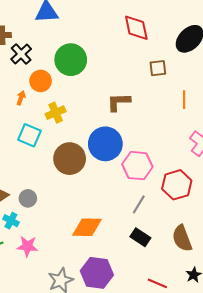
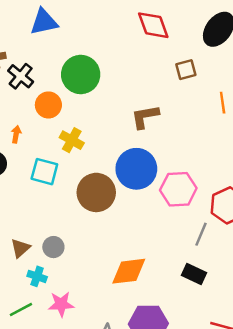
orange arrow: (21, 98) -> (16, 134), moved
yellow cross: (56, 113) -> (72, 140), turned -30
gray line: (139, 204) -> (201, 234), moved

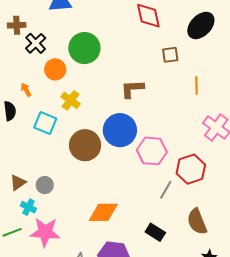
orange arrow: (16, 134) -> (26, 90), turned -48
black rectangle: (194, 274) -> (155, 232), moved
pink star: (61, 304) -> (45, 232), size x1.4

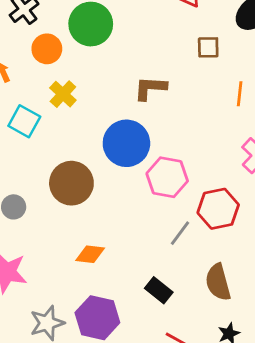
brown circle: (85, 145) -> (71, 183), moved
orange diamond: (103, 212) -> (90, 254), size x0.7

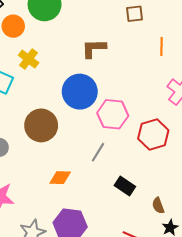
gray line: (180, 233) -> (98, 152), moved
brown semicircle: (218, 282) -> (158, 206), moved, size x0.6
black rectangle: (159, 290) -> (125, 186), moved

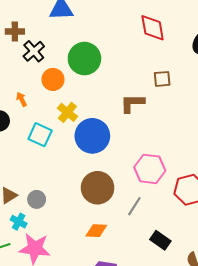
brown square: (135, 14) -> (162, 79), moved
blue circle: (80, 92) -> (92, 136), moved
brown circle: (41, 125) -> (98, 188), moved

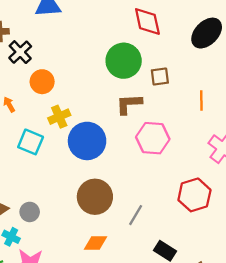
green circle: (84, 59) -> (124, 61), moved
yellow cross: (67, 112) -> (59, 117), turned 30
pink hexagon: (150, 169) -> (153, 138), moved

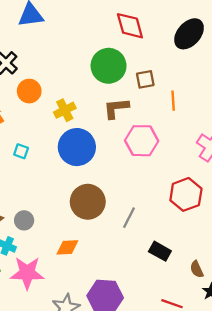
orange line: (201, 100) -> (173, 101), moved
yellow cross: (59, 117) -> (65, 110), moved
cyan square: (31, 142) -> (21, 151), size x0.6
orange diamond: (95, 243) -> (67, 247), moved

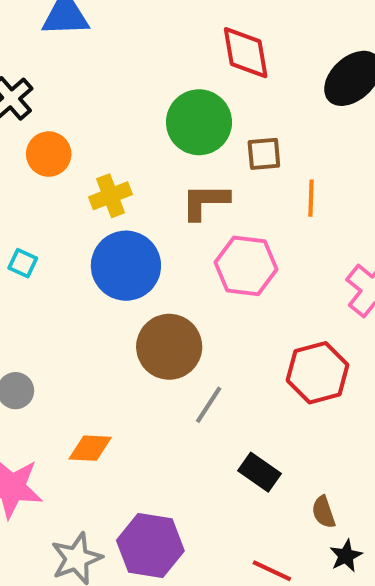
brown circle: (88, 202) -> (169, 347), moved

